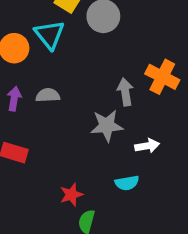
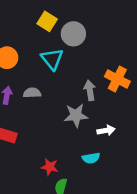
cyan triangle: (49, 35) -> (52, 59), moved
red star: (71, 195) -> (50, 167), turned 30

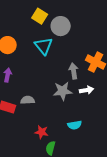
gray semicircle: (32, 93) -> (28, 100), moved
white arrow: (106, 130) -> (87, 90), moved

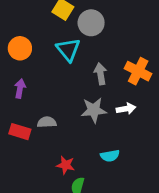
gray arrow: (74, 71) -> (100, 74), moved

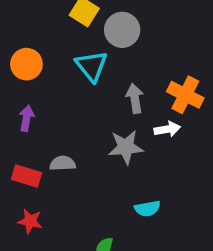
white arrow: (126, 109) -> (167, 129), moved
red star: (66, 165) -> (30, 221), moved

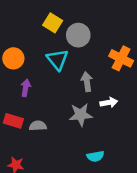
orange cross: (185, 95) -> (121, 58), moved
purple arrow: (26, 118) -> (26, 88), moved
red rectangle: (26, 176) -> (13, 121), moved

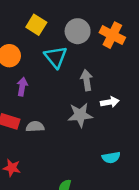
yellow square: (53, 23) -> (36, 25), moved
orange cross: (121, 58) -> (112, 35), moved
cyan semicircle: (95, 156) -> (111, 157), moved

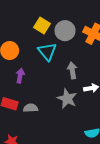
yellow square: (36, 25) -> (42, 25), moved
gray star: (80, 115) -> (67, 99), turned 30

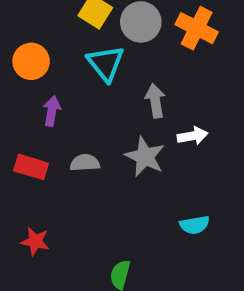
gray semicircle: (31, 108) -> (85, 163), moved

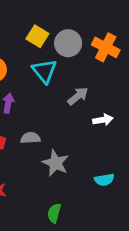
gray arrow: (155, 101) -> (78, 96), turned 60
gray star: (145, 157) -> (56, 163), moved

